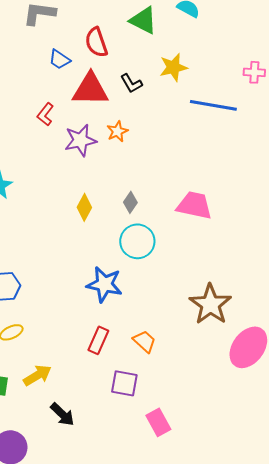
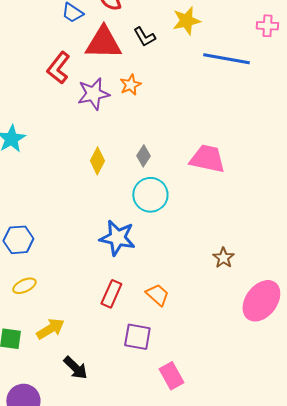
red L-shape: (45, 114) -> (58, 68), size x1.4
brown star: (210, 304) -> (223, 258), size x0.5

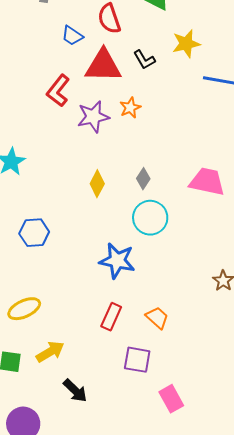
blue hexagon: (18, 240) -> (34, 233), moved
yellow ellipse: (24, 286) -> (24, 309), size x1.4

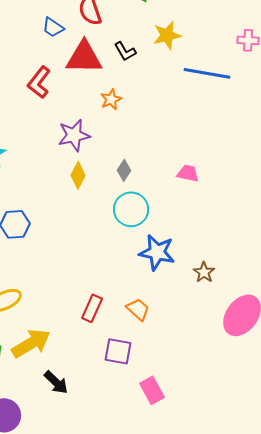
purple star: (93, 117) -> (74, 135), moved
pink trapezoid: (207, 182) -> (188, 173), size x0.6
blue star: (117, 261) -> (157, 252), moved
yellow arrow: (50, 352) -> (31, 343), size x1.4

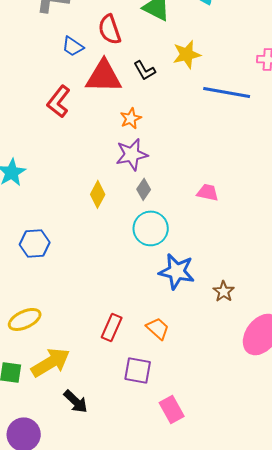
purple star: (74, 135) -> (132, 154), moved

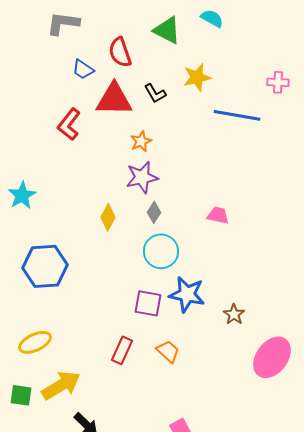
blue hexagon: (35, 243) -> (45, 266), size x1.5
purple square: (138, 370) -> (148, 303), moved

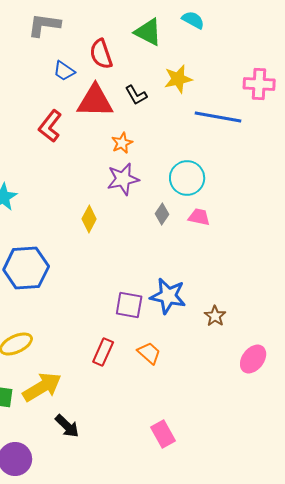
pink cross: (278, 82) -> (259, 84), size x1.4
gray diamond: (154, 212) -> (162, 214), moved
cyan circle: (161, 251) -> (187, 178), moved
pink ellipse: (272, 357) -> (253, 359), size x0.7

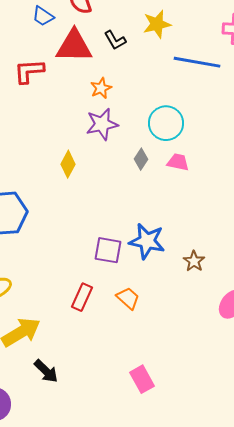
red L-shape: (50, 126) -> (29, 71), turned 48

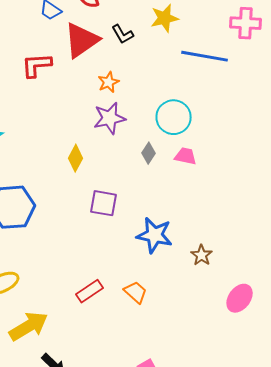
red triangle: (74, 46) -> (82, 40), turned -36
purple square: (108, 250) -> (104, 203), moved
red rectangle: (82, 297) -> (90, 291), turned 32

